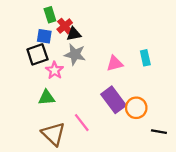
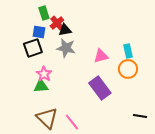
pink star: (54, 70) -> (44, 74), moved
orange circle: (136, 108) -> (128, 69), moved
pink line: (82, 123) -> (72, 122), moved

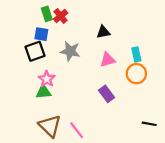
red cross: (57, 23) -> (61, 16), moved
black triangle: (65, 30) -> (103, 32), moved
purple rectangle: (100, 88) -> (106, 94), size x0.7

